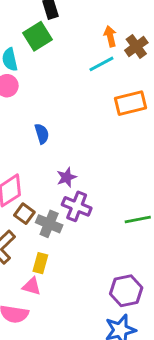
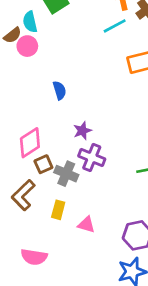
brown square: (24, 214) -> (43, 164), turned 30
pink triangle: (32, 286) -> (86, 225), moved

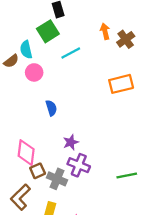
cyan line: (115, 26) -> (71, 53), moved
pink circle: (27, 46) -> (34, 72), moved
pink diamond: (30, 143) -> (26, 153), turned -50

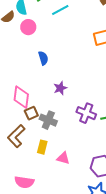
purple cross: (79, 165) -> (86, 113), moved

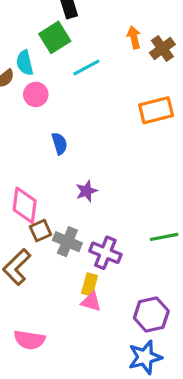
purple cross: (86, 113) -> (105, 253), moved
yellow rectangle: (42, 147) -> (90, 284), moved

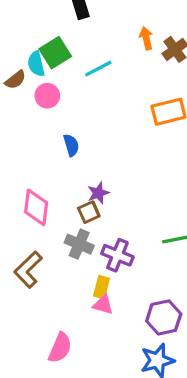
green square: (55, 37) -> (55, 53), moved
brown square: (41, 231) -> (89, 212), moved
pink semicircle: (29, 340) -> (60, 348), moved, turned -76

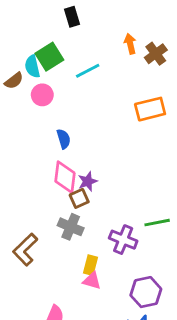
pink diamond: (36, 207) -> (65, 177), moved
purple cross: (117, 255) -> (123, 240), moved

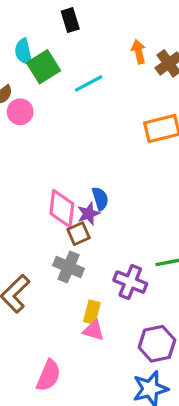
cyan semicircle: (32, 66) -> (23, 52), moved
pink circle: (42, 95) -> (20, 112), moved
blue semicircle: (64, 139) -> (100, 199), moved

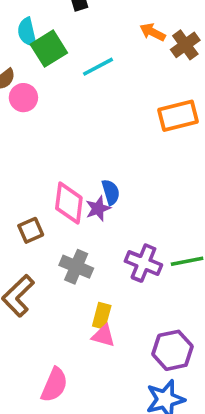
orange arrow: (139, 52) -> (153, 32), turned -50
brown square: (79, 234) -> (31, 230), moved
purple cross: (130, 282) -> (143, 263), moved

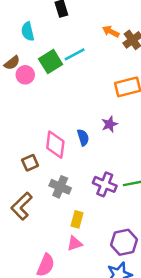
green square: (49, 49) -> (51, 62), moved
purple star: (98, 208) -> (110, 124), moved
pink triangle: (103, 336) -> (75, 243), moved, turned -35

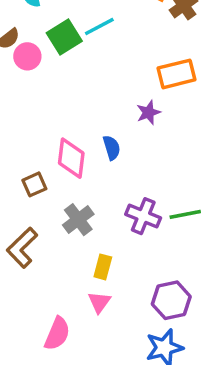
purple star: (110, 124) -> (148, 113), moved
gray cross: (60, 187) -> (78, 220), turned 30
pink triangle: (75, 243) -> (99, 302), turned -35

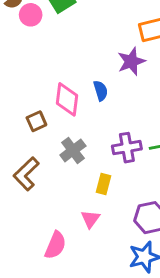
purple star: (148, 113) -> (131, 61), size x1.4
purple cross: (143, 216) -> (127, 148), turned -32
yellow rectangle: (103, 267) -> (104, 184), moved

